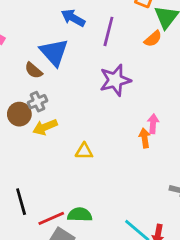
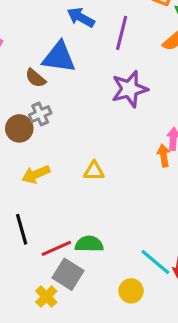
blue triangle: (54, 52) -> (59, 57), turned -40
yellow arrow: (45, 127) -> (36, 174), moved

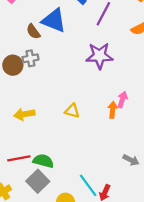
yellow triangle: (94, 171) -> (72, 111), moved
yellow arrow: (36, 174) -> (24, 114), moved
gray square: (68, 274) -> (38, 181), moved

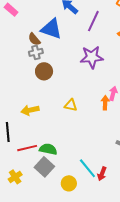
gray cross: (30, 58) -> (36, 52), moved
brown circle: (13, 65) -> (44, 71), moved

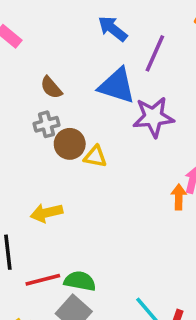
blue triangle: (51, 29) -> (117, 86), moved
gray cross: (36, 52) -> (46, 124), moved
yellow triangle: (71, 105) -> (95, 157), moved

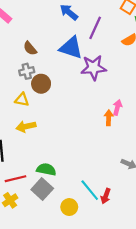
yellow triangle: (95, 157) -> (22, 100), moved
red line: (43, 280) -> (15, 179), moved

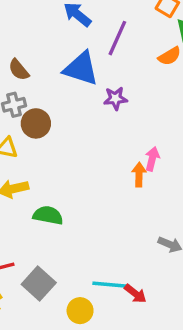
purple star: (93, 68) -> (115, 98), size x0.6
green semicircle: (46, 169) -> (48, 215), moved
cyan line: (90, 190) -> (111, 285), turned -45
red arrow: (106, 196) -> (135, 294), turned -72

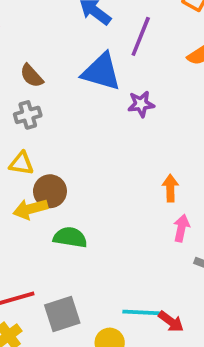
brown circle: (36, 123) -> (50, 191), moved
pink arrow: (152, 159) -> (181, 228), moved
gray square: (39, 283) -> (62, 314), turned 32

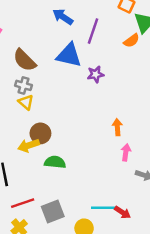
brown semicircle: (32, 76) -> (25, 60), size x1.5
gray cross: (28, 115) -> (23, 85), turned 35
yellow triangle: (21, 163) -> (26, 102), moved, turned 35

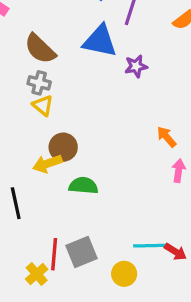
orange arrow: (117, 127) -> (167, 137), turned -35
red line: (23, 203) -> (54, 254), moved, turned -65

